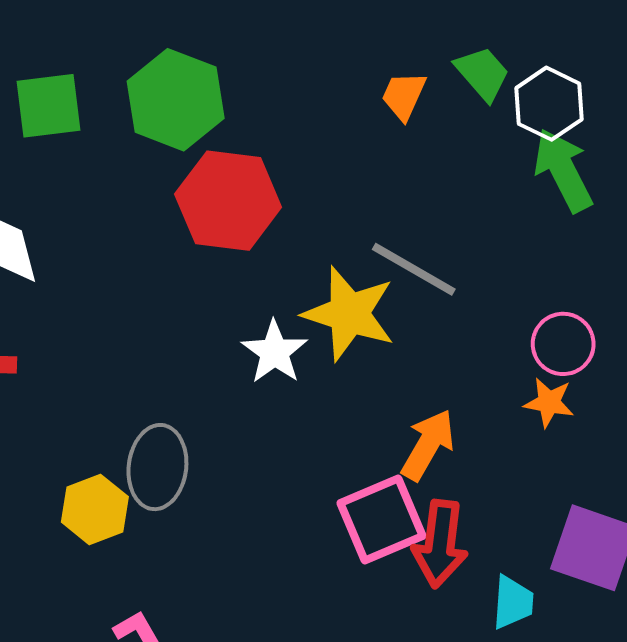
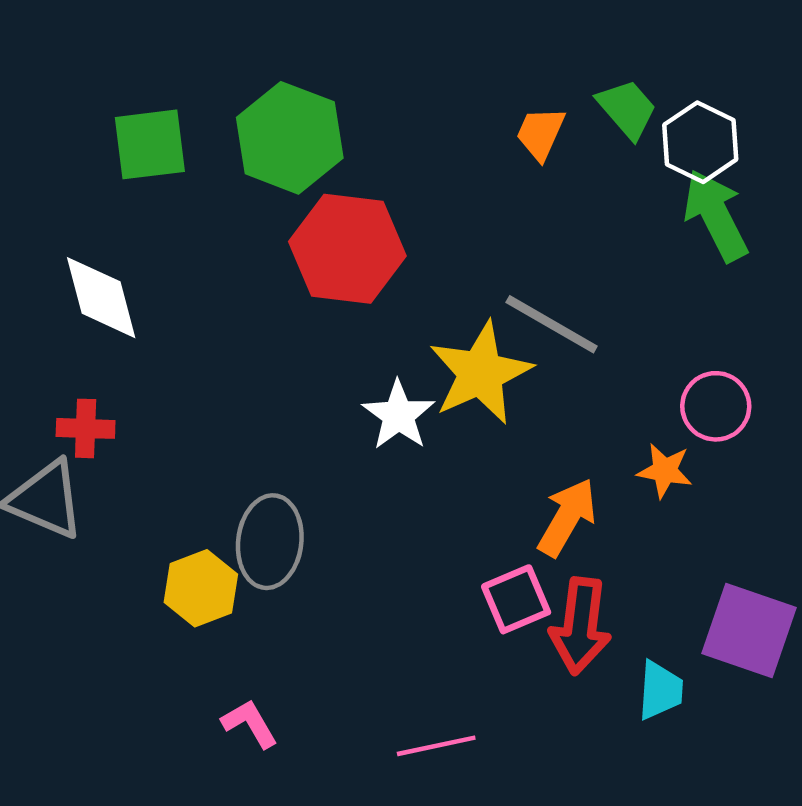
yellow star: (349, 314) -> (481, 373), turned 30
orange star: (549, 402) -> (665, 471), moved
pink square: (381, 520) -> (516, 599), size x0.7

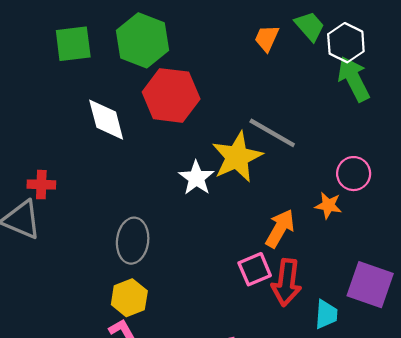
white diamond: (101, 298) -> (106, 120), moved
yellow hexagon: (201, 588) -> (129, 298), moved

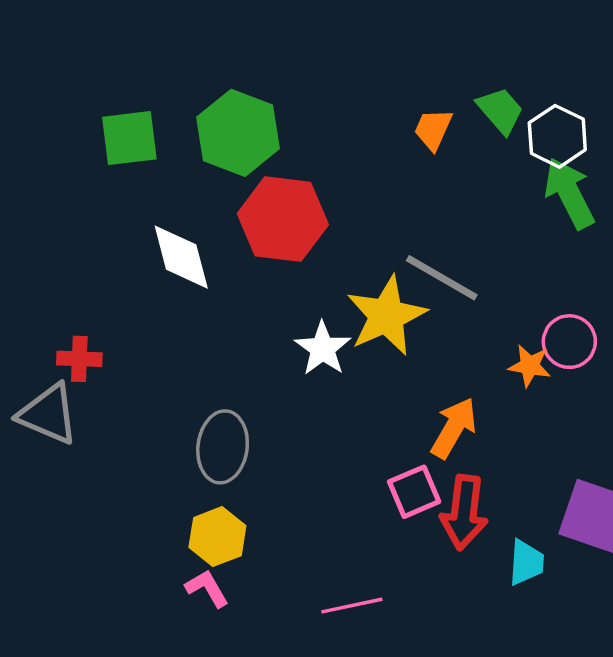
orange star: (328, 205) -> (530, 366), moved

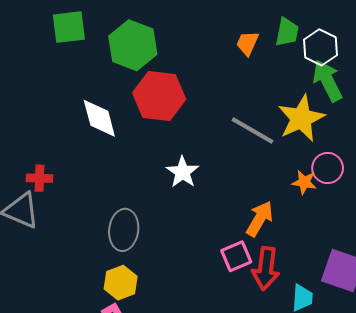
green trapezoid: (500, 110) -> (287, 32), turned 52
green square: (129, 138) -> (69, 27), moved
yellow star: (386, 316) -> (301, 118), moved

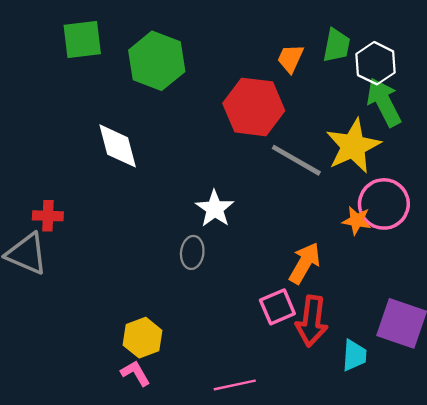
red hexagon: (159, 96) -> (254, 107), moved
pink circle: (328, 168) -> (384, 204), size x1.4
gray ellipse: (124, 230) -> (192, 252), moved, size x0.7

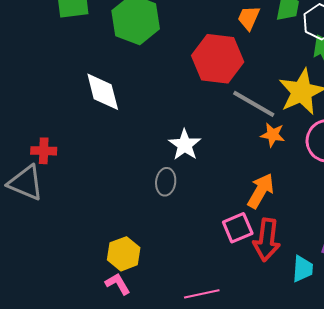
orange star: (357, 221) -> (273, 135), moved

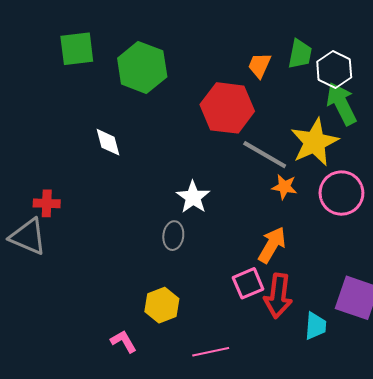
white diamond: (103, 92) -> (108, 142), size x0.7
yellow hexagon: (124, 254) -> (162, 305), moved

